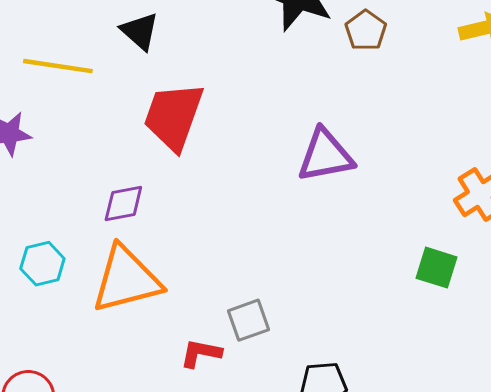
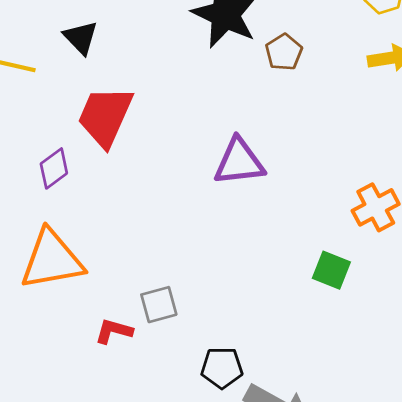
purple diamond: (123, 203) -> (54, 168), moved, turned -30

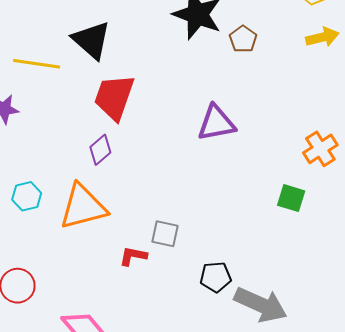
black triangle: (81, 38) -> (91, 40), size x1.5
purple diamond: (54, 168) -> (100, 150), moved
gray square: (159, 305) -> (165, 234), turned 32

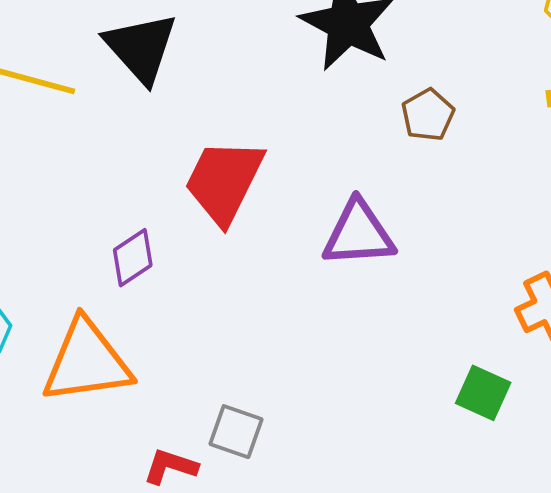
brown pentagon: (243, 39) -> (428, 115), moved
red trapezoid: (114, 97) -> (224, 181), moved

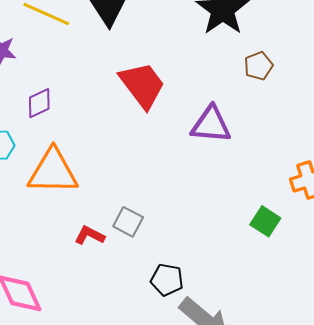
red trapezoid: (224, 181) -> (142, 85), turned 108
purple diamond: (133, 258) -> (39, 103), moved

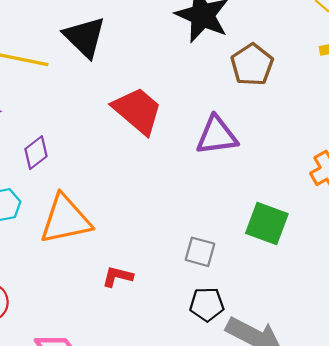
brown pentagon: (258, 66) -> (252, 65), size x1.4
green square: (265, 221) -> (267, 224), moved, size x1.4
gray square: (128, 222) -> (200, 252), moved

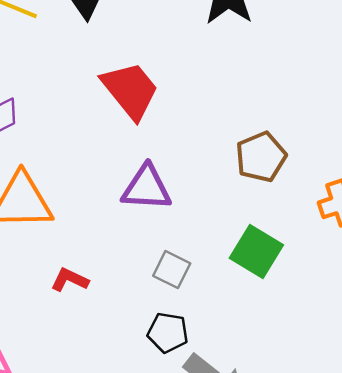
brown pentagon: (252, 65) -> (261, 157), moved
purple triangle: (217, 136) -> (147, 188), moved

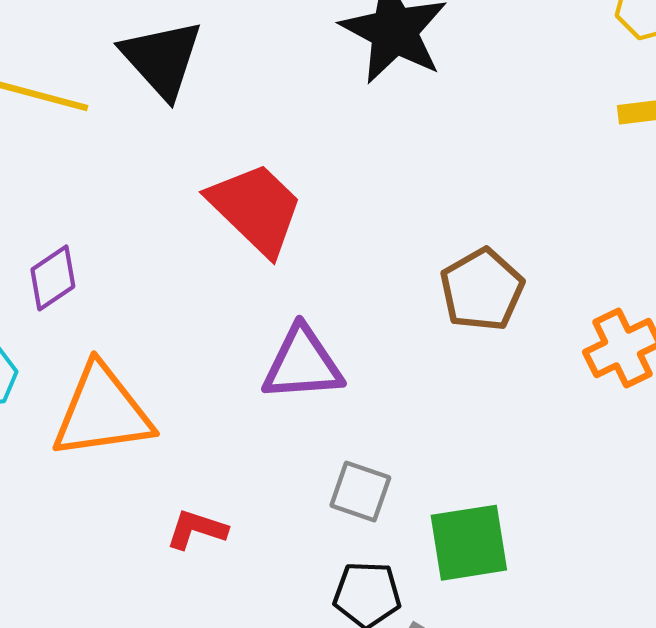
green square: (256, 252) -> (469, 543), moved, turned -33

